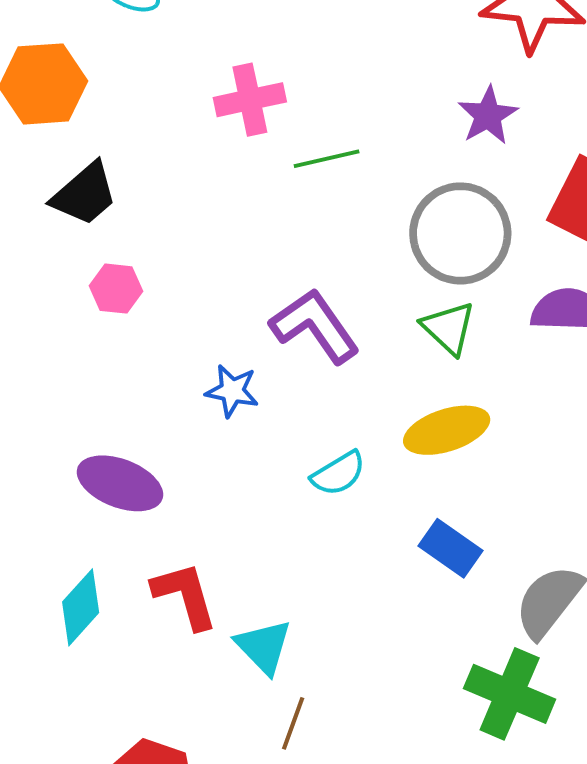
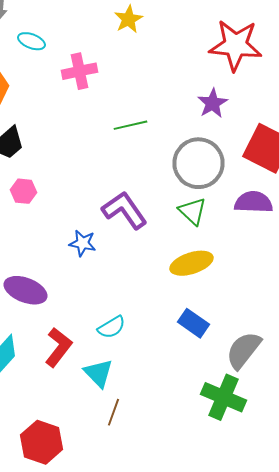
pink cross: (250, 100) -> (80, 71), moved
cyan semicircle: (338, 474) -> (112, 327), moved
red L-shape: (185, 595) -> (58, 347), turned 54

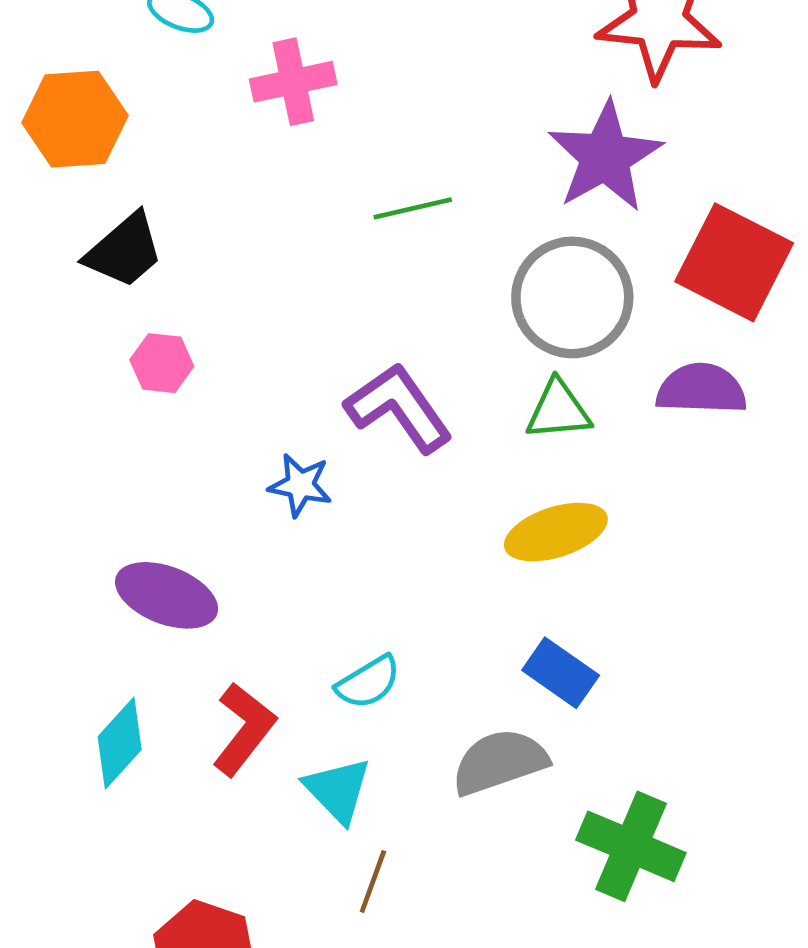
purple star: (212, 103) -> (605, 157), size x1.6
green triangle: (192, 211) -> (558, 410), turned -48
gray semicircle: (244, 350) -> (500, 762), moved, turned 33

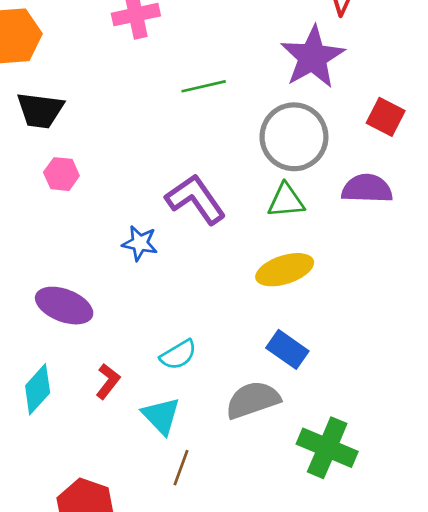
black trapezoid: (124, 251) -> (40, 110), turned 48
red square: (734, 262) -> (386, 117), size x0.6
red L-shape: (244, 729) -> (108, 381), size x0.7

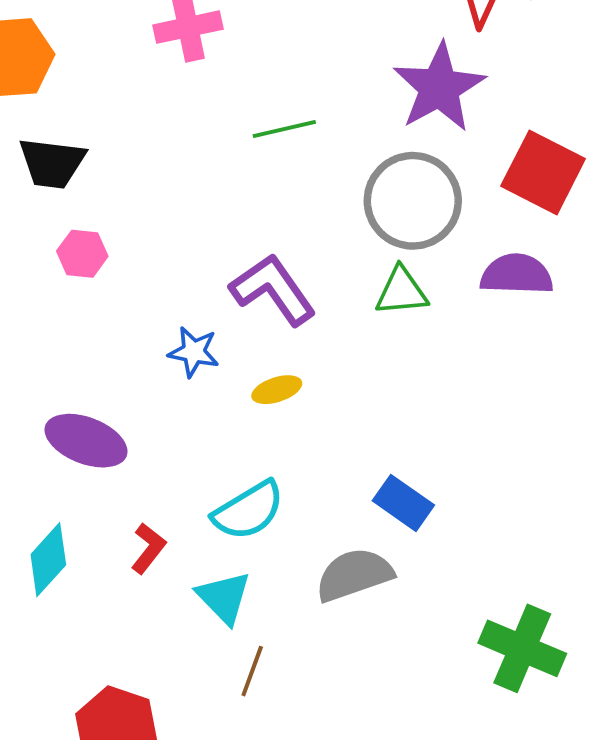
red square: (386, 117) -> (543, 172), size x1.5
yellow ellipse: (285, 270) -> (277, 390), moved, size x0.6
cyan semicircle: (178, 355) -> (248, 511), size x1.4
green cross: (327, 448) -> (522, 648), moved

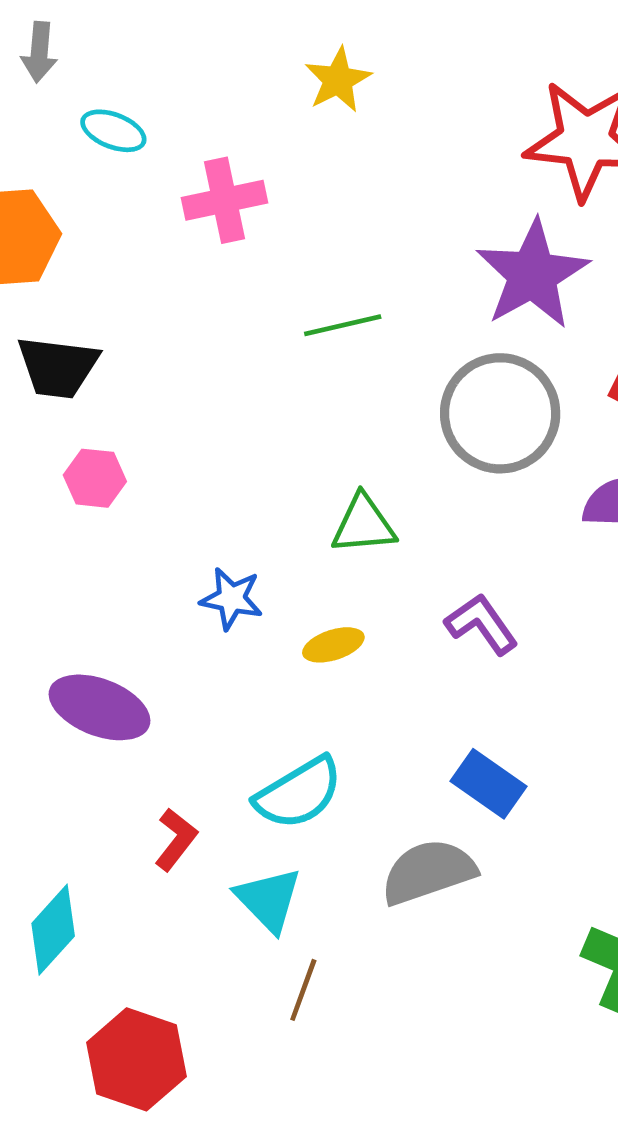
purple L-shape: (273, 290) -> (482, 624), moved, size x0.7
green triangle: (401, 291) -> (363, 524), moved
cyan diamond: (48, 560) -> (53, 930), moved

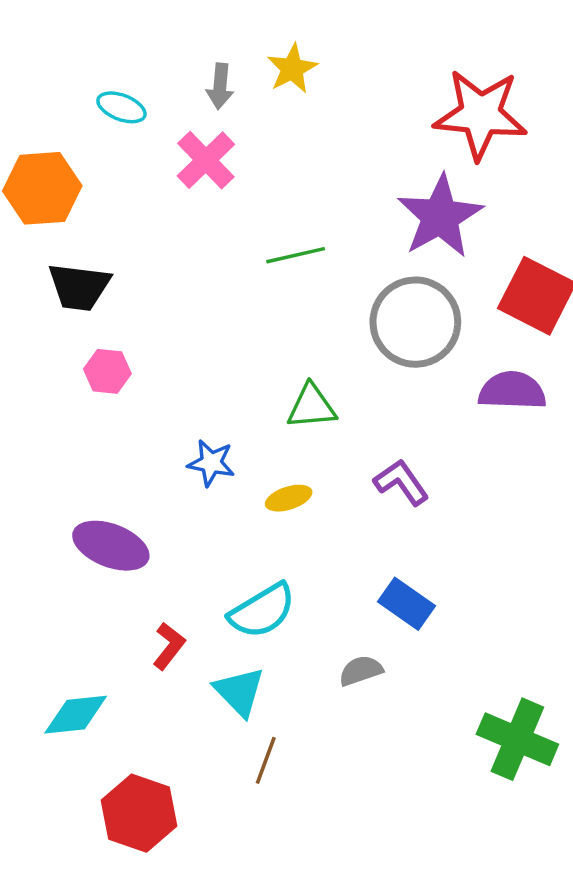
gray arrow: (39, 52) -> (220, 86), moved
pink cross: (225, 200) -> (206, 160), turned -32
gray semicircle: (428, 872) -> (361, 671), size x0.6
cyan diamond: (53, 930) -> (76, 715), turned 42

